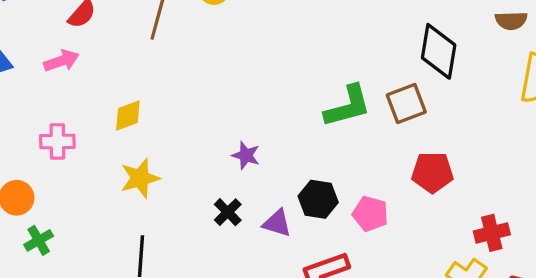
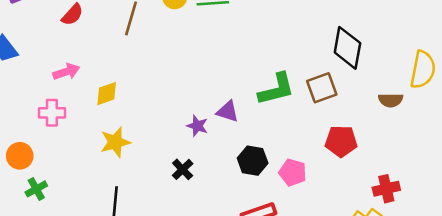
brown semicircle: (511, 21) -> (391, 100), moved
pink arrow: (61, 61) -> (66, 72), moved
purple triangle: (277, 223) -> (228, 112), moved

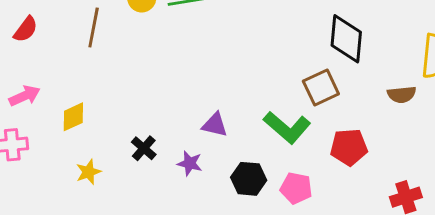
green L-shape: (276, 89) -> (287, 127), moved, turned 60
purple star: (197, 126) -> (190, 163), moved
yellow star: (115, 142) -> (88, 172), size x0.7
black cross: (183, 169) -> (144, 148), moved

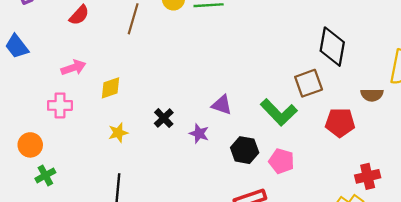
red pentagon: (349, 147) -> (340, 123), moved

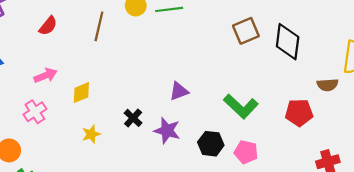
brown square: (309, 83) -> (246, 31), moved
pink cross: (60, 105) -> (35, 112), turned -30
purple triangle: (222, 105) -> (179, 91), moved, turned -36
purple star: (199, 134) -> (167, 131), size x1.4

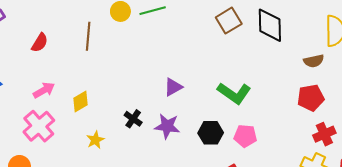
pink cross: (35, 112) -> (39, 126), size x1.4
red pentagon: (299, 113) -> (311, 98), moved

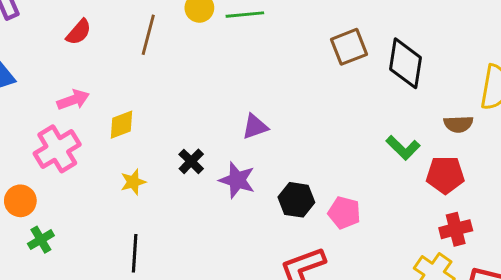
green L-shape: (234, 93) -> (403, 148), moved, size x0.7

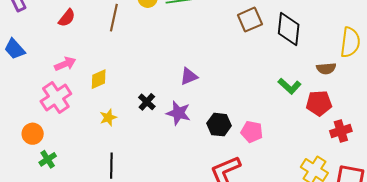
red cross: (456, 229) -> (341, 131), moved

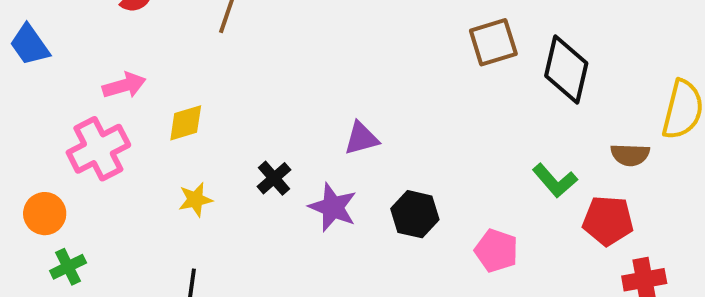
black hexagon: (219, 125) -> (415, 214), moved
pink pentagon: (252, 132) -> (496, 251), moved

